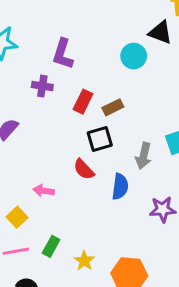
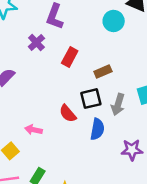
purple cross: (42, 86) -> (36, 43), turned 35
brown rectangle: (113, 107) -> (103, 71), moved
black square: (100, 139) -> (91, 99), moved

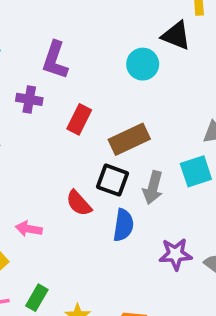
purple cross: (36, 43) -> (29, 99), turned -35
brown rectangle: (103, 71) -> (129, 139), size x1.5
black square: (91, 99) -> (113, 180), turned 35

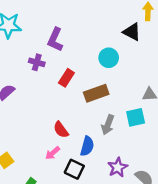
cyan circle: (143, 64) -> (109, 58), moved
black square: (113, 180) -> (74, 169), moved
pink arrow: (29, 229) -> (53, 153), moved, turned -56
purple star: (175, 254) -> (118, 167), turned -30

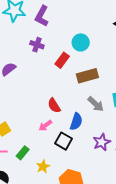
purple L-shape: (55, 40) -> (42, 16), moved
cyan circle: (109, 58) -> (81, 42), moved
gray arrow: (108, 125) -> (96, 104), turned -72

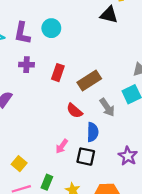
cyan circle: (81, 42) -> (51, 28), moved
gray arrow: (96, 104) -> (107, 107), turned 30
red semicircle: (54, 106) -> (74, 111), moved
purple star: (102, 142) -> (128, 156), moved

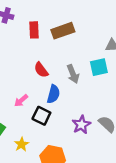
red rectangle: (58, 73) -> (34, 30), turned -35
brown rectangle: (89, 80) -> (63, 31), moved

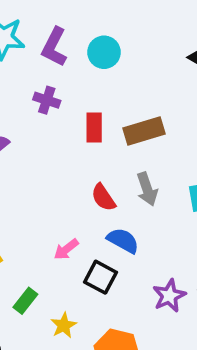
gray arrow: (73, 74) -> (147, 189), moved
blue semicircle: (53, 94) -> (123, 240), turned -78

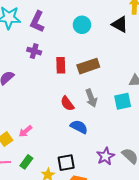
cyan circle: (104, 52) -> (82, 25), moved
pink arrow: (66, 249) -> (25, 131), moved
black square: (100, 277) -> (66, 163), moved, turned -36

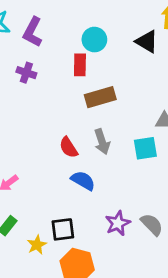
red rectangle: (61, 65) -> (80, 65), moved

